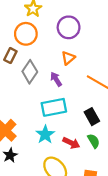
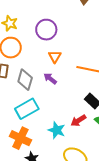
cyan rectangle: (54, 107) -> (27, 109), moved
red arrow: (71, 143) -> (78, 121), moved, turned 140

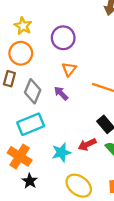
cyan star: (57, 130) -> (61, 152), turned 30

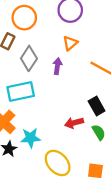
purple arrow: (61, 93) -> (57, 66), turned 42
cyan star: (61, 152) -> (31, 138), moved

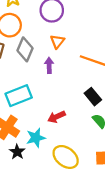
gray diamond: (29, 58) -> (25, 49), moved
red arrow: (74, 123) -> (56, 117), moved

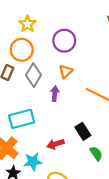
black rectangle: (93, 97) -> (83, 131), moved

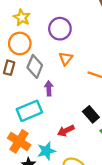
purple arrow: (55, 94) -> (49, 88), moved

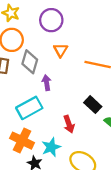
red arrow: (66, 131) -> (69, 124), turned -77

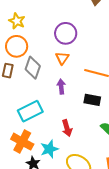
purple circle: (51, 20) -> (66, 33), moved
purple arrow: (47, 83) -> (61, 87), moved
black rectangle: (93, 105) -> (92, 100), moved, turned -35

